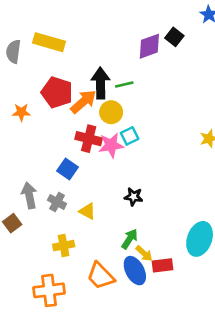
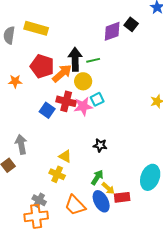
blue square: (68, 169) -> (47, 110), moved
gray cross: (57, 202) -> (39, 200), moved
yellow cross: (64, 246) -> (57, 174), moved, turned 35

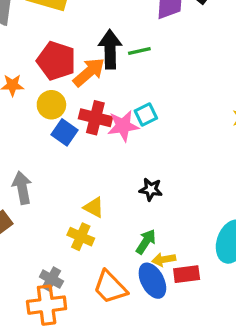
yellow circle: (83, 81) -> (51, 105), moved
yellow arrow: (108, 188) -> (164, 259), turned 128

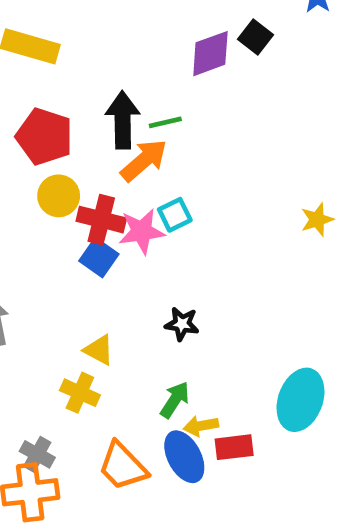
orange arrow: (89, 72) -> (144, 160), moved
yellow circle: (51, 105) -> (59, 196), moved
blue square: (64, 132) -> (99, 258), moved

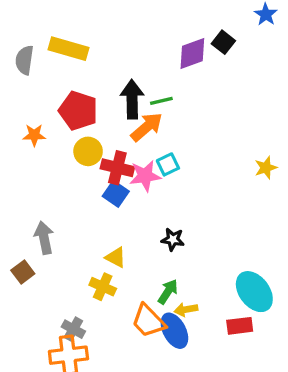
cyan ellipse: (300, 400) -> (254, 292), turned -57
red rectangle: (234, 447) -> (240, 326), moved
orange trapezoid: (123, 466) -> (148, 321), moved

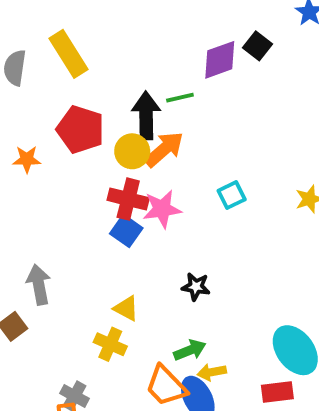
yellow rectangle: (68, 49) -> (69, 54), turned 42
green line: (161, 101) -> (180, 98), moved
yellow circle: (88, 151) -> (132, 151), moved
cyan square: (168, 164) -> (232, 195), moved
green arrow: (168, 292) -> (190, 350), turned 35

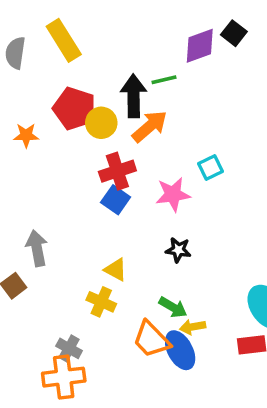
yellow circle: (132, 151) -> (101, 123), moved
red cross: (128, 199) -> (117, 171), turned -32
pink star: (162, 209) -> (173, 194), moved
green arrow: (190, 350) -> (173, 307), turned 52

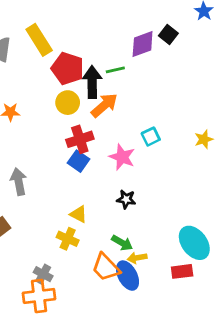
red pentagon: (74, 108) -> (68, 68), moved
pink star: (173, 194) -> (122, 157), turned 30
gray arrow: (37, 248) -> (19, 182), moved

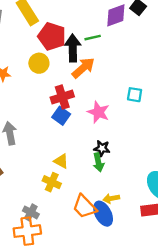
yellow circle: (68, 103) -> (39, 63), moved
cyan square: (151, 137) -> (135, 95), moved, turned 35
green arrow: (122, 243) -> (98, 162), moved, turned 48

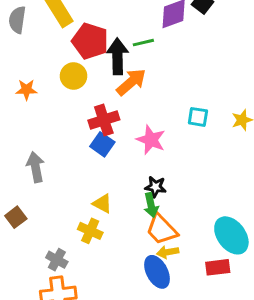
orange trapezoid: (84, 207) -> (162, 229), moved
gray cross: (31, 212) -> (57, 260), moved

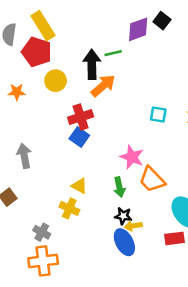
red pentagon: (90, 41) -> (37, 52), moved
pink star: (151, 140) -> (132, 157), moved
black star: (155, 187) -> (123, 216), moved
orange trapezoid: (162, 229) -> (152, 180), moved

